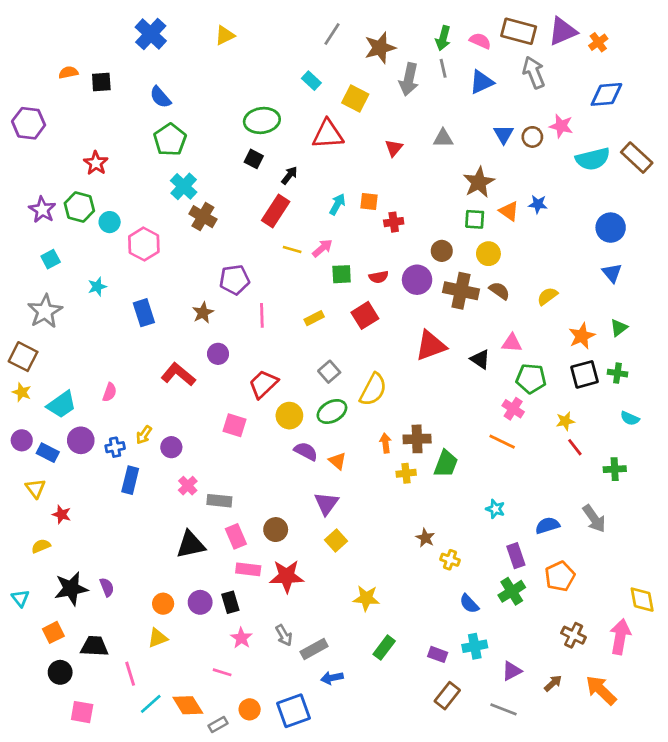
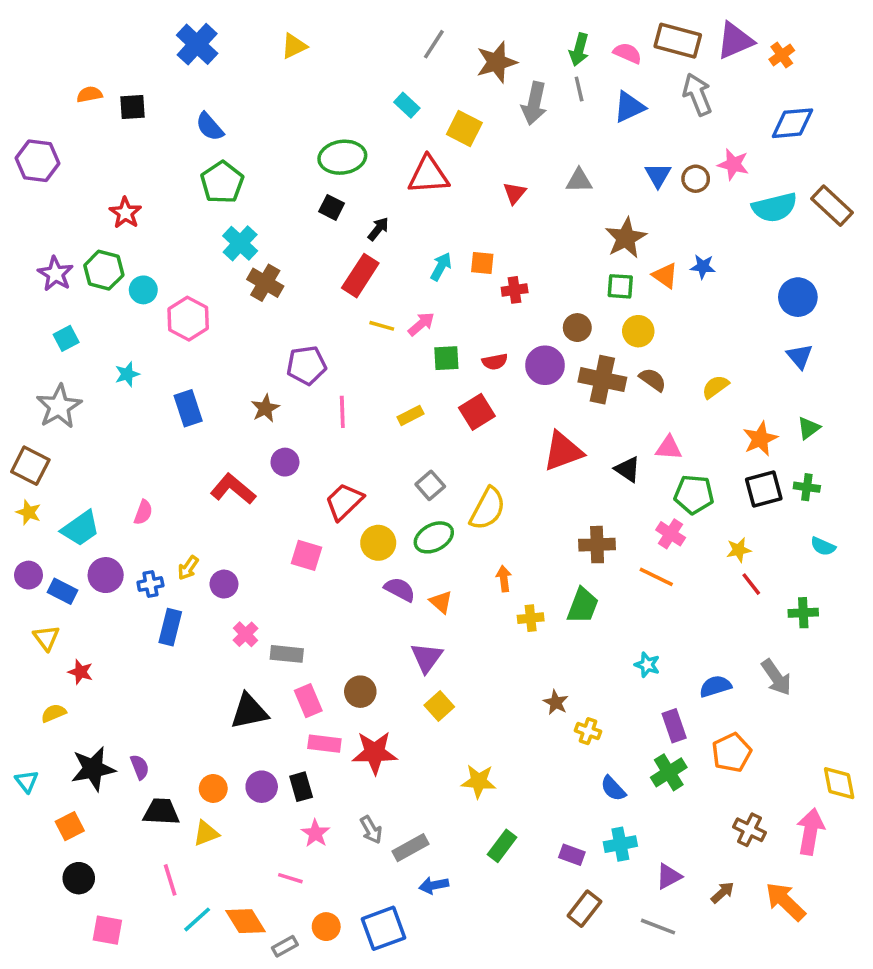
brown cross: (417, 439) -> (597, 545), moved
black trapezoid: (94, 646) -> (161, 812), moved

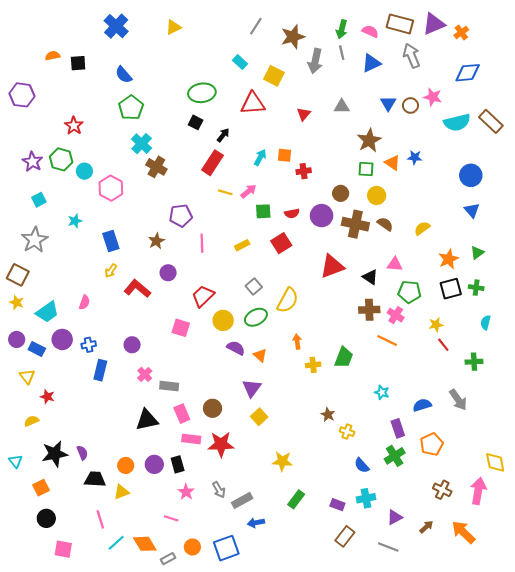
brown cross: (597, 545) -> (369, 310), moved
cyan semicircle: (823, 546) -> (486, 323), turned 80
yellow arrow: (188, 568) -> (111, 271), moved

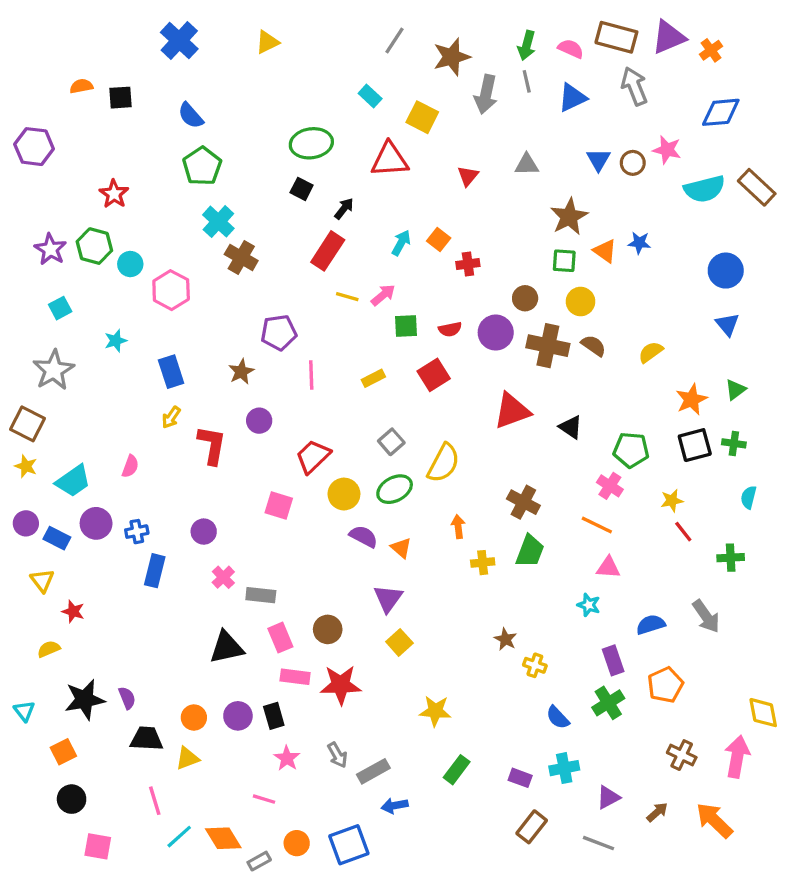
orange square: (284, 155) -> (439, 240), turned 32
pink triangle: (395, 264) -> (608, 567), moved
red L-shape: (137, 289) -> (212, 445), turned 60
brown cross: (369, 310) -> (523, 502), moved, turned 30

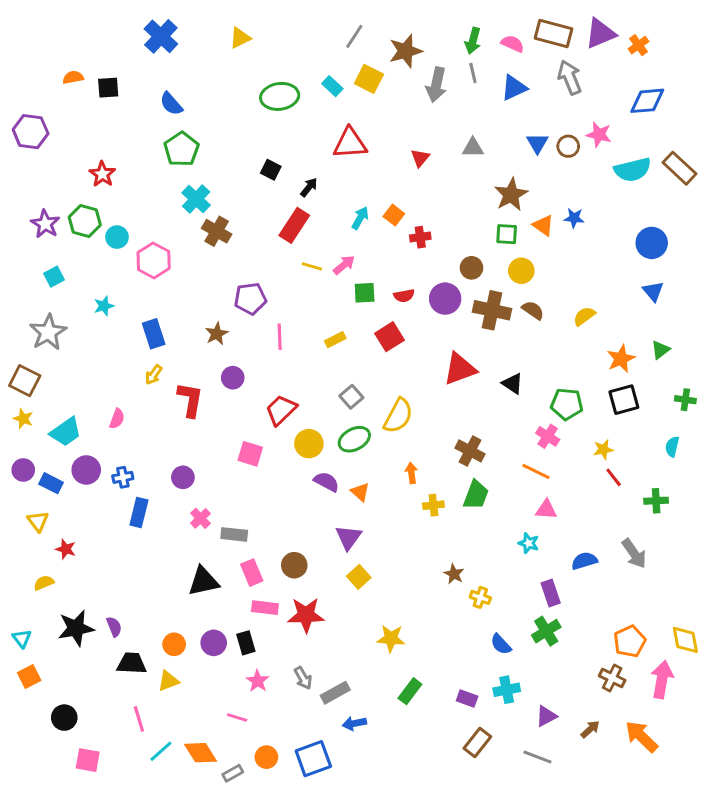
yellow square: (422, 117) -> (369, 79), moved
green ellipse: (311, 143) -> (280, 96), moved
green cross: (734, 443) -> (685, 400), moved
orange pentagon: (665, 685) -> (630, 641), moved
orange square: (63, 752) -> (29, 677), moved

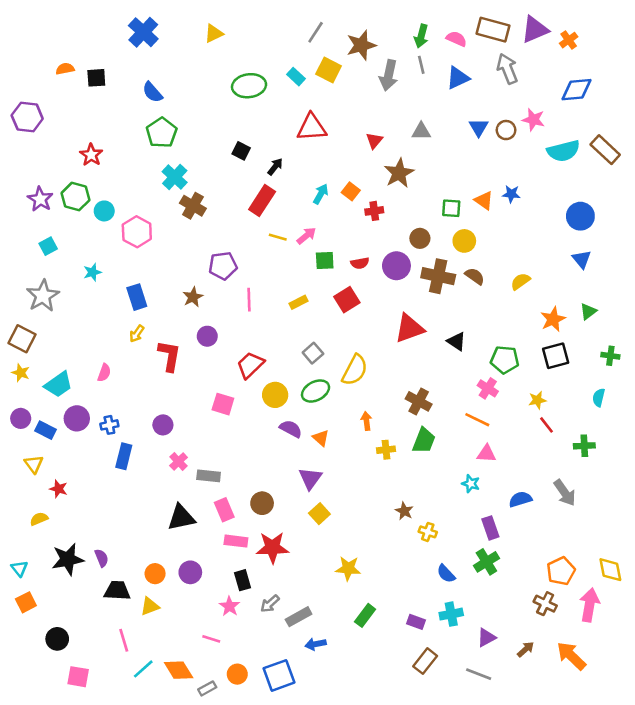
brown star: (511, 195) -> (399, 173), moved
black rectangle: (246, 643) -> (242, 580), moved
gray arrow: (303, 678) -> (270, 604), turned 78

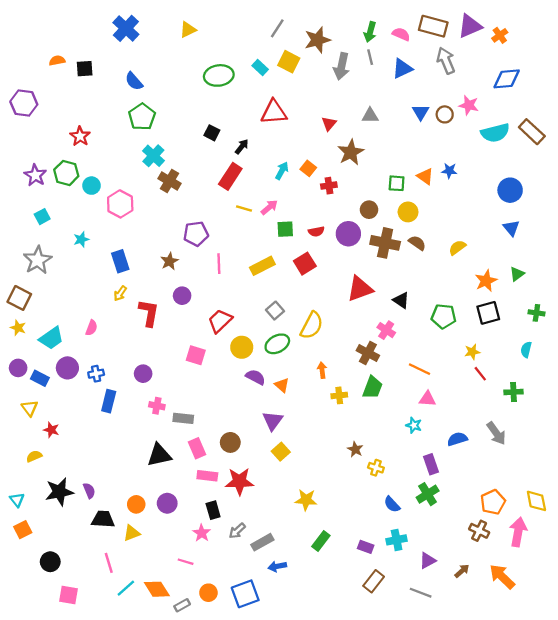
yellow rectangle: (299, 302) -> (262, 266), size x1.5
pink cross: (488, 388) -> (386, 330), moved
pink cross: (179, 461) -> (157, 406), turned -35

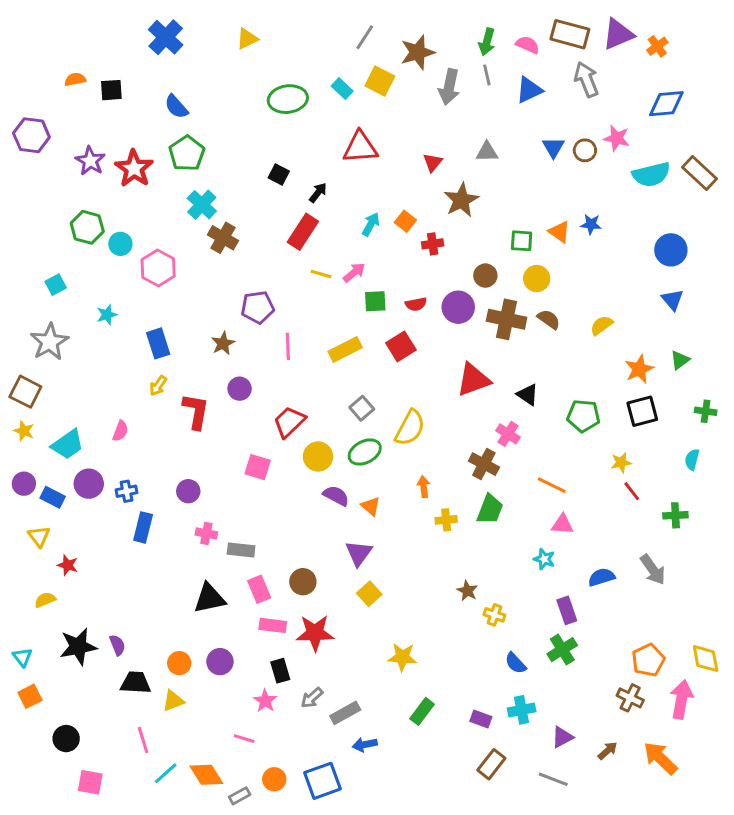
red star: (80, 136) -> (134, 168), moved, size x1.4
purple star: (35, 175) -> (90, 161), moved

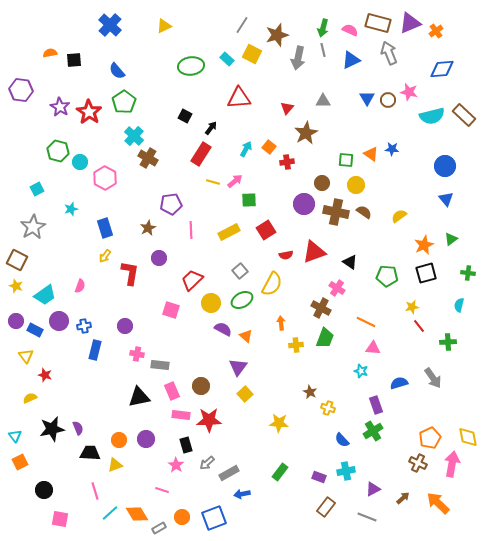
red semicircle: (416, 304) -> (286, 255), moved
yellow star: (402, 657) -> (279, 423), moved

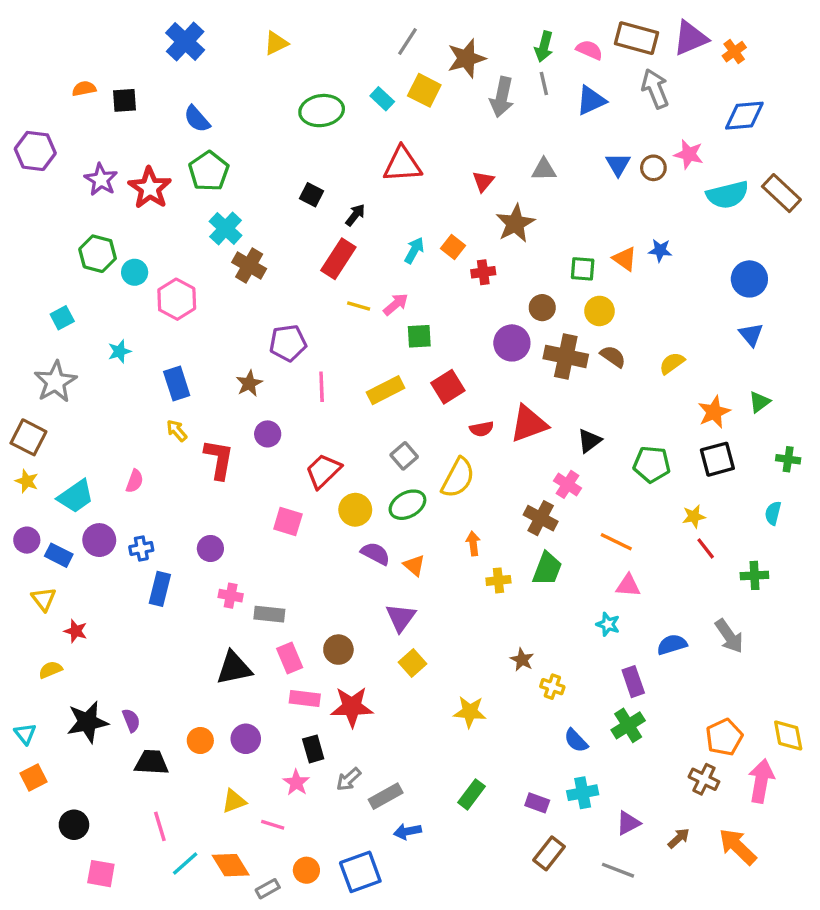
yellow arrow: (105, 256) -> (177, 431), turned 104
black triangle: (350, 262) -> (589, 441), turned 49
yellow triangle: (115, 465) -> (234, 801), moved

